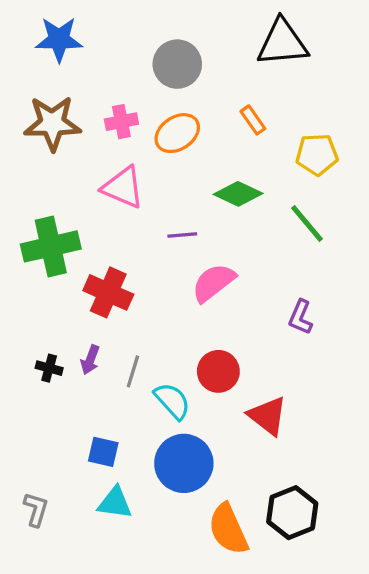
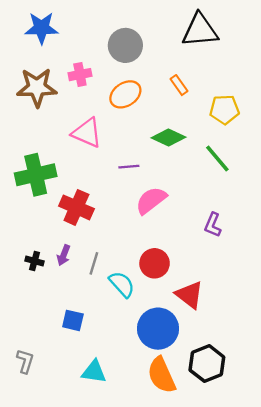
pink cross: (121, 122) -> (80, 75), moved
blue circle: (184, 463) -> (158, 329), moved
cyan triangle: (115, 503) -> (94, 372), moved

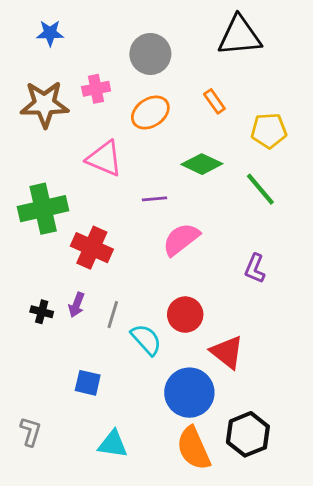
blue star: (41, 28) -> (50, 33), size x0.7

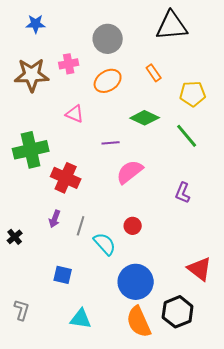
pink triangle: (104, 158) -> (75, 114), size x0.7
black cross: (42, 312) -> (15, 237), moved, turned 35
red circle: (185, 315) -> (133, 226), size x0.7
red triangle: (227, 352) -> (200, 269), moved

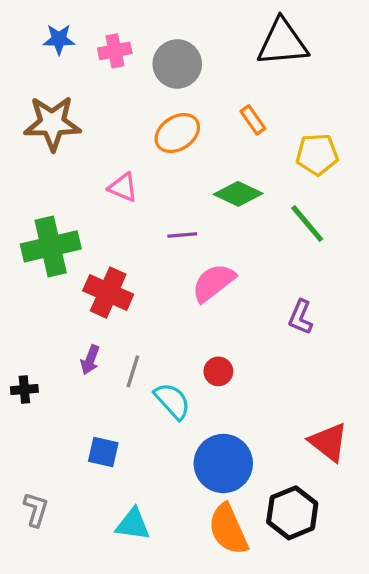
pink cross: (69, 64) -> (115, 51), moved
black cross: (15, 237) -> (24, 389), turned 35

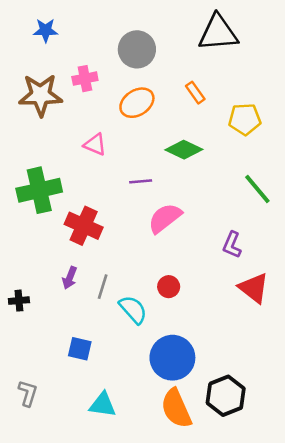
pink cross: (115, 51) -> (85, 79), moved
green line: (307, 223) -> (257, 189), moved
red triangle: (329, 442) -> (254, 288), moved

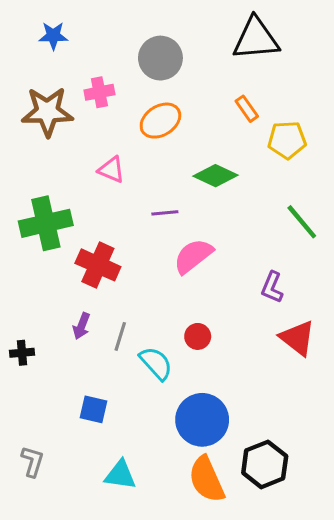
orange rectangle: (195, 93) -> (247, 109), moved

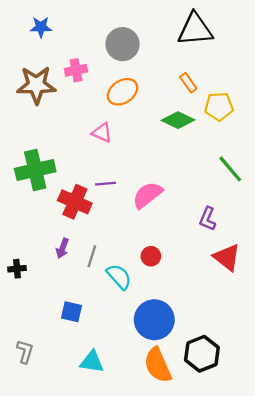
pink triangle: (111, 170) -> (102, 133), moved
green diamond: (216, 176) -> (178, 120), moved
purple line: (165, 213) -> (105, 184), moved

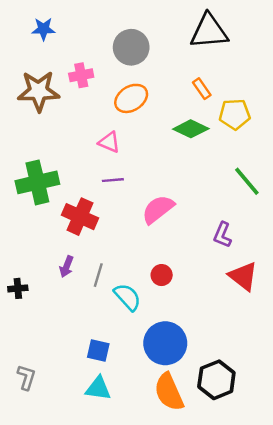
purple line: (105, 184) -> (113, 180), moved
blue square: (71, 312) -> (98, 351), moved

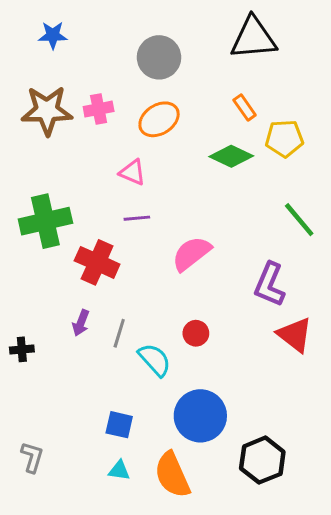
pink cross: (81, 75) -> (99, 109), moved
purple L-shape: (223, 235) -> (270, 285), size x1.4
cyan triangle: (98, 388) -> (119, 470), size x0.7
orange semicircle: (169, 392) -> (172, 475), moved

